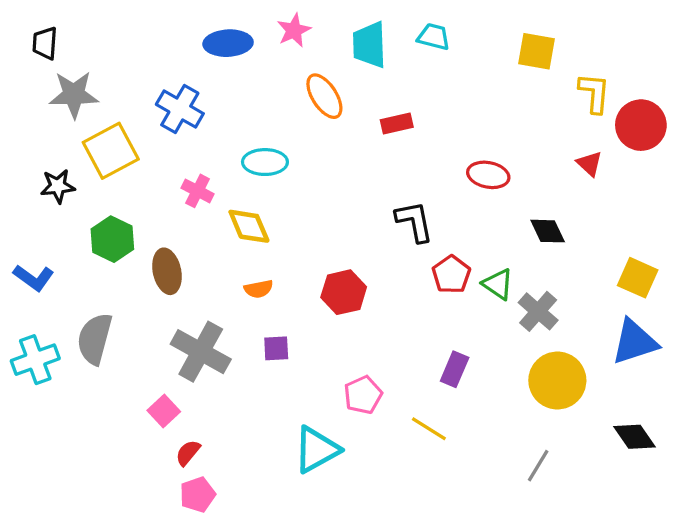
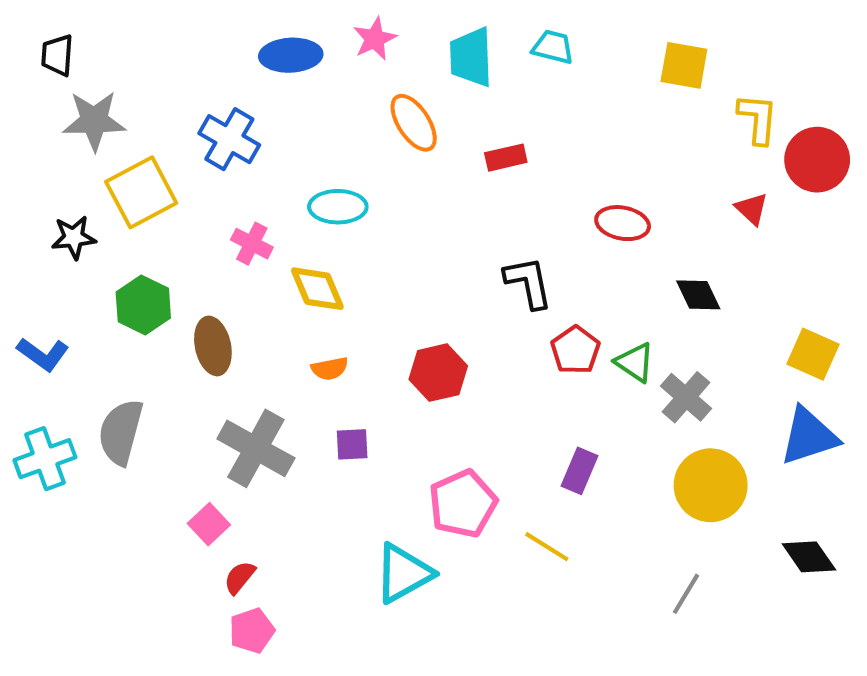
pink pentagon: (363, 395) -> (463, 504), size x1.4

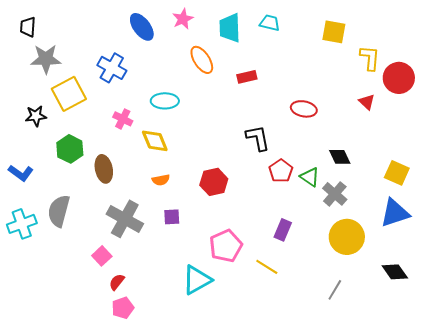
blue ellipse: (291, 55) -> (142, 27), turned 56
black diamond: (698, 295) -> (340, 157), moved

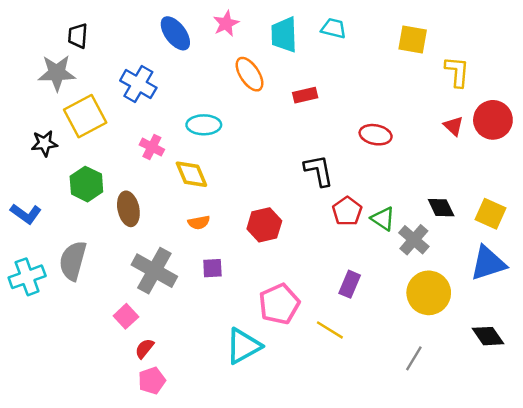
black trapezoid: (28, 27) -> (78, 36), moved
red circle: (399, 78) -> (493, 120), moved
black diamond: (340, 157) -> (441, 208), moved

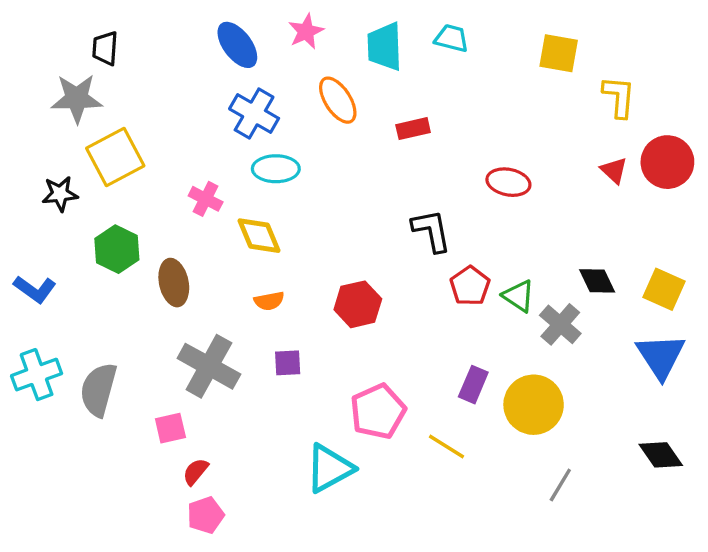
blue cross: (138, 84) -> (254, 114), moved
gray semicircle: (73, 261) -> (98, 390), moved
blue triangle: (488, 263) -> (661, 356), turned -45
yellow circle: (429, 293) -> (534, 405), moved
pink square: (126, 316) -> (170, 428), turned 30

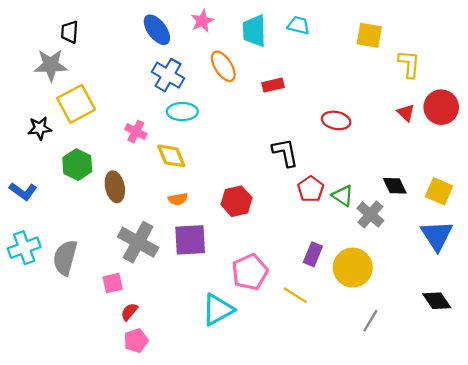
purple square: (288, 363) -> (190, 240), size x1.8

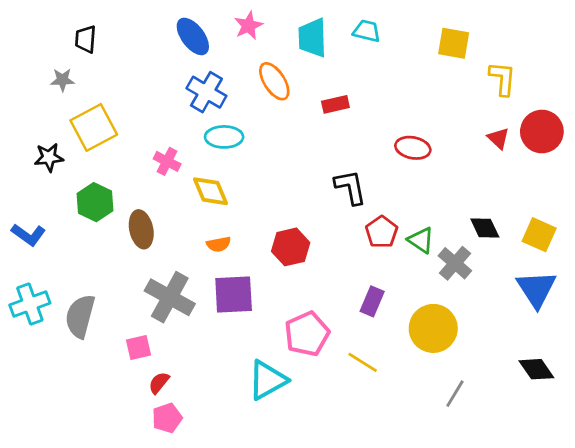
gray star: (51, 65) -> (62, 80), size x0.6
purple rectangle: (313, 254) -> (372, 301), moved

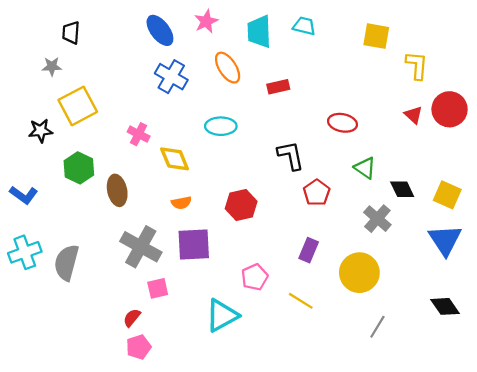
cyan ellipse: (224, 137) -> (221, 126), moved
green triangle: (421, 240) -> (365, 168), moved
pink pentagon: (307, 334) -> (255, 277), size x0.7
pink square: (139, 347) -> (158, 288), moved

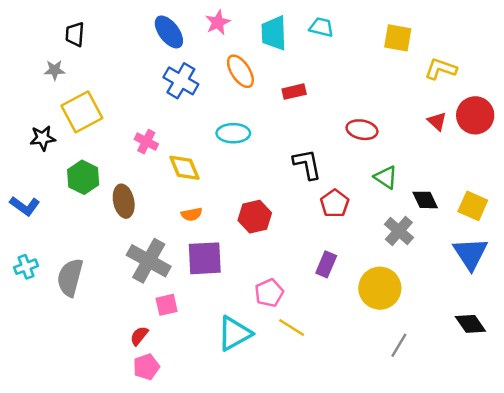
yellow L-shape: (417, 65) -> (441, 69), turned -76
cyan cross: (25, 252) -> (26, 267), size x0.7
yellow line: (301, 301) -> (292, 327), moved

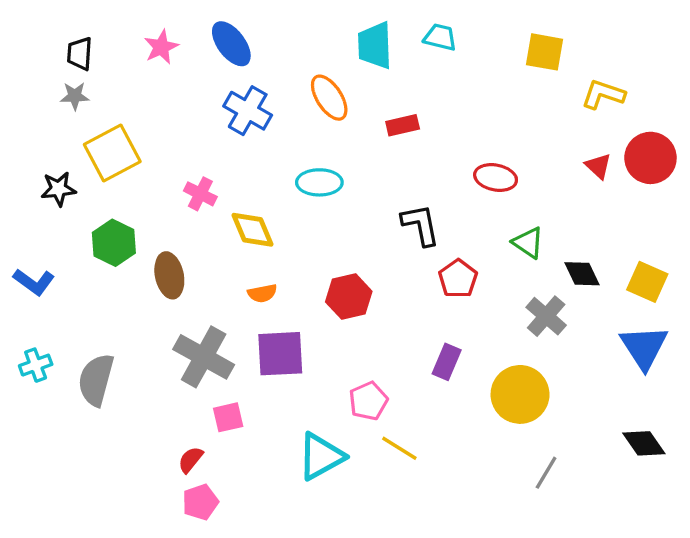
pink star: (218, 22) -> (161, 47), moved
black trapezoid: (75, 34) -> (80, 54), moved

